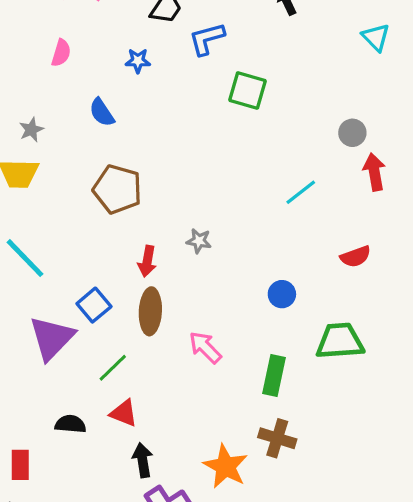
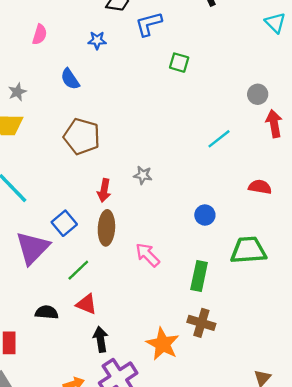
green square: (247, 91) -> (179, 63), size x0.7
red semicircle: (356, 257) -> (260, 187), turned -150

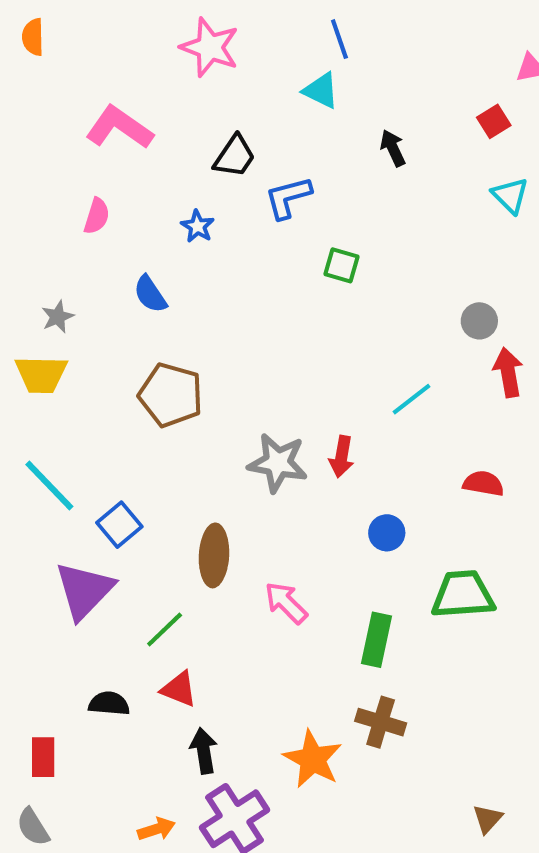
blue star: (97, 40) -> (197, 226), turned 30
gray star: (143, 175) -> (278, 463), size x1.8
red arrow: (104, 190) -> (342, 457), moved
blue square: (64, 223) -> (119, 525), moved

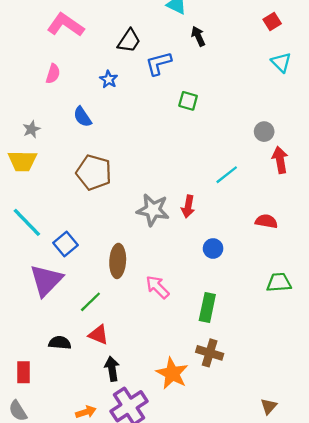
black arrow: (393, 148) -> (198, 36), moved
green trapezoid: (463, 595) -> (279, 283), moved, size x0.7

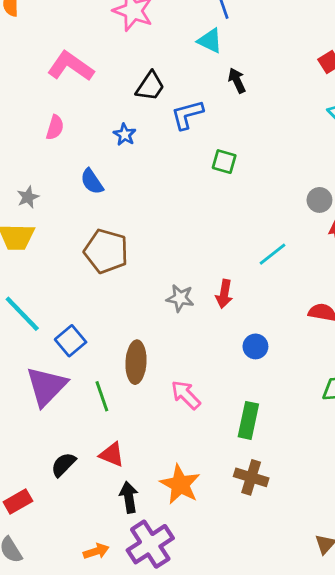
gray star: (153, 210) -> (180, 298), size x0.7
green line: (90, 302) -> (102, 396), moved, turned -65
black semicircle: (60, 343) -> (63, 465), turned -50
red rectangle: (23, 372) -> (18, 501), turned 60
orange star: (172, 373) -> (180, 484), moved

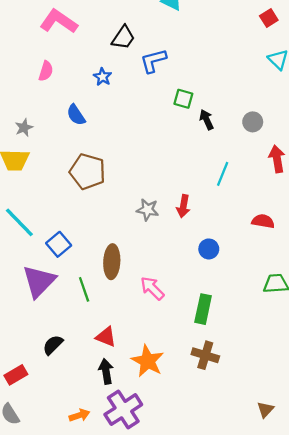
black arrow: (237, 80) -> (206, 120), moved
gray circle: (319, 200) -> (253, 122), moved
cyan line: (273, 254) -> (223, 174), turned -30
red triangle: (112, 455) -> (106, 337), moved

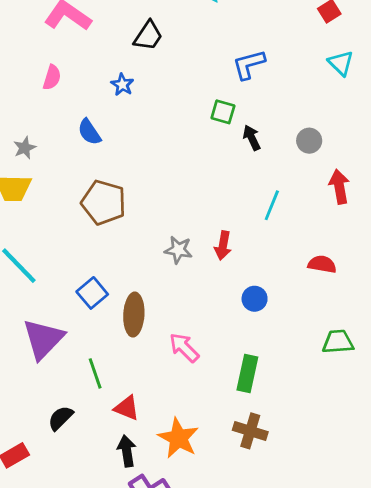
blue L-shape: (153, 61) -> (249, 64), moved
blue square: (59, 244) -> (92, 293), moved
green line: (84, 289) -> (95, 373), moved

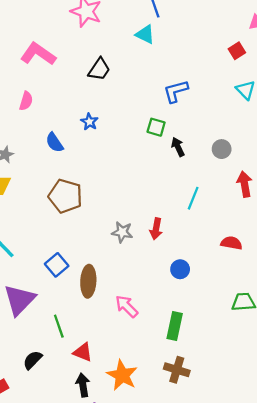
blue star: (122, 85) -> (89, 122), moved

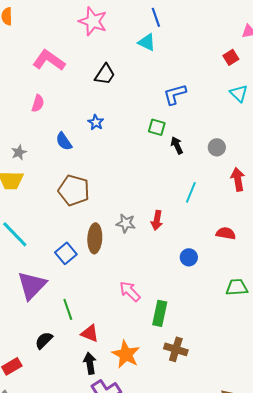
blue circle: (180, 269) -> (189, 257), moved
brown ellipse: (88, 281) -> (95, 238), moved
green rectangle: (175, 326) -> (160, 313), moved

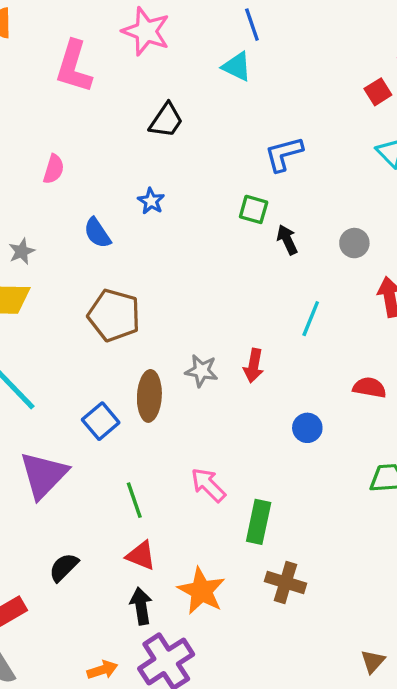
pink L-shape: (49, 60) -> (74, 67), moved, turned -108
green line: (68, 309) -> (134, 500), moved

